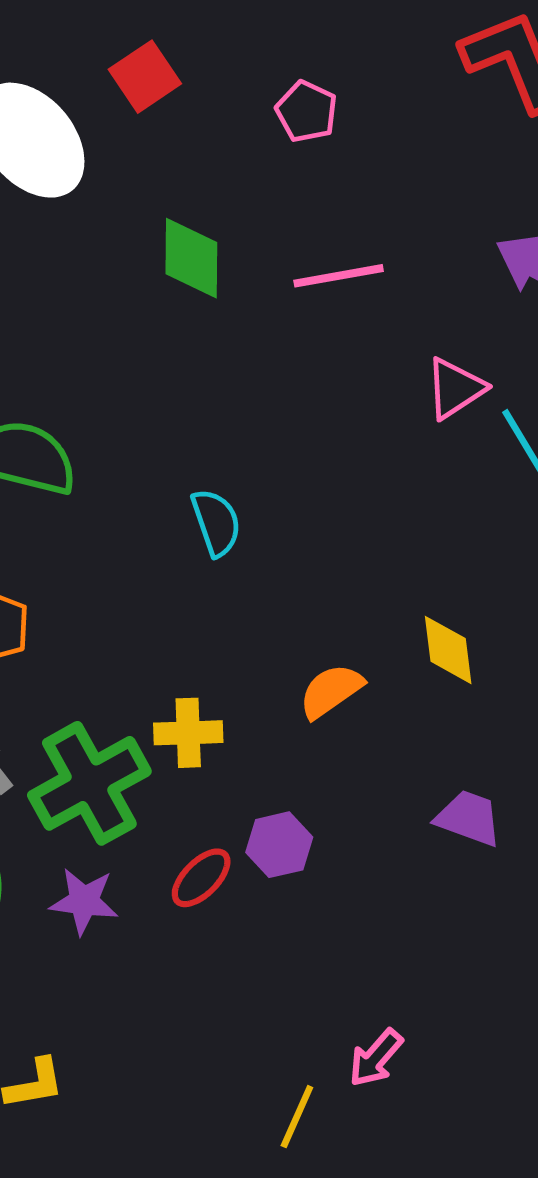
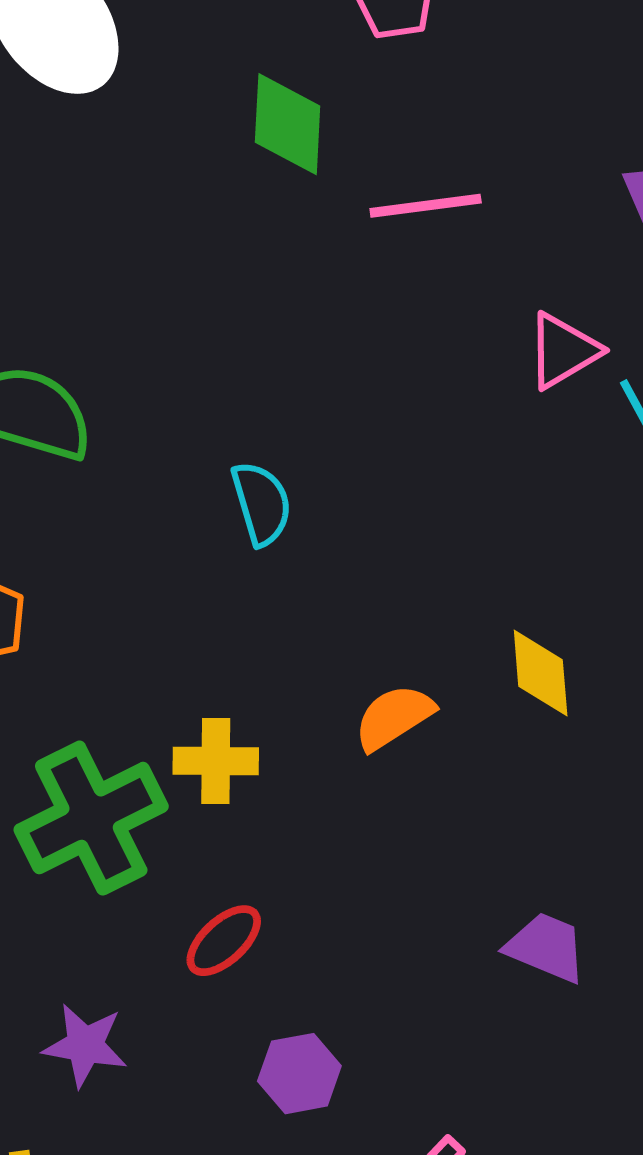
green diamond: (191, 258) -> (288, 124), moved
purple trapezoid: (469, 818) -> (546, 947), moved
purple hexagon: (279, 845) -> (299, 1074), moved
purple star: (84, 901) -> (85, 1045), moved

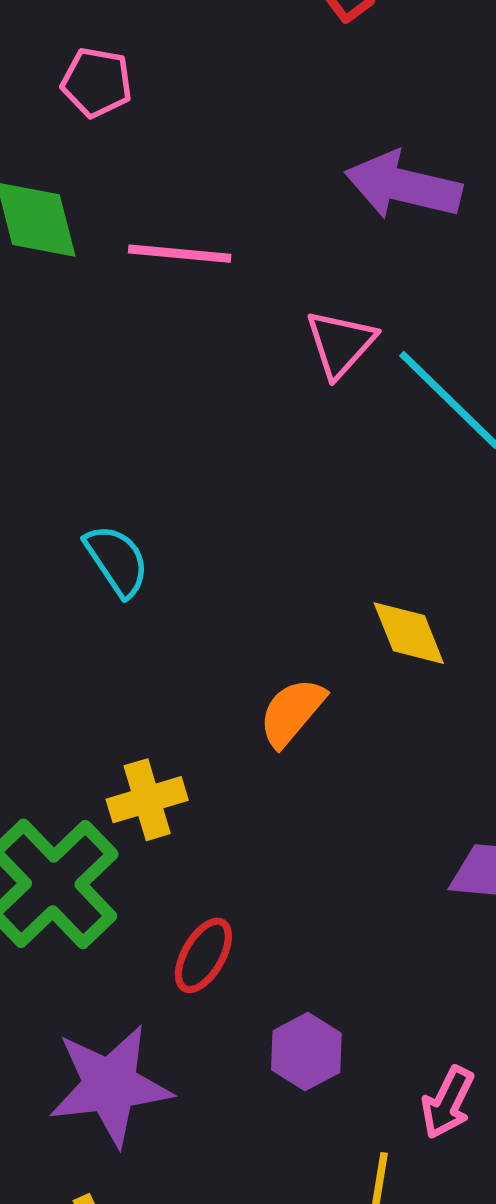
pink line: (426, 206) -> (180, 254), turned 30
purple star: (85, 1045) -> (110, 1085), size x1.6

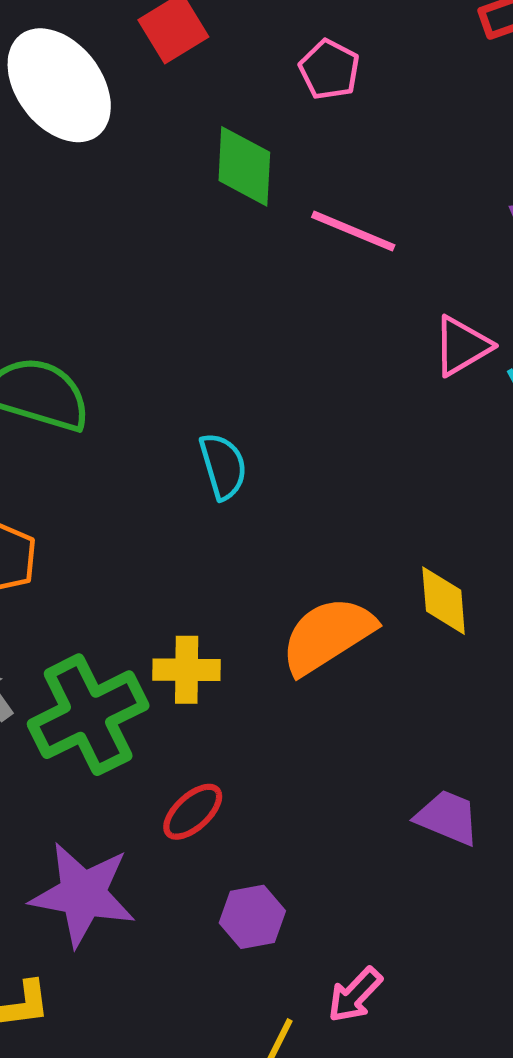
orange semicircle: (292, 712) -> (328, 635), size x1.5

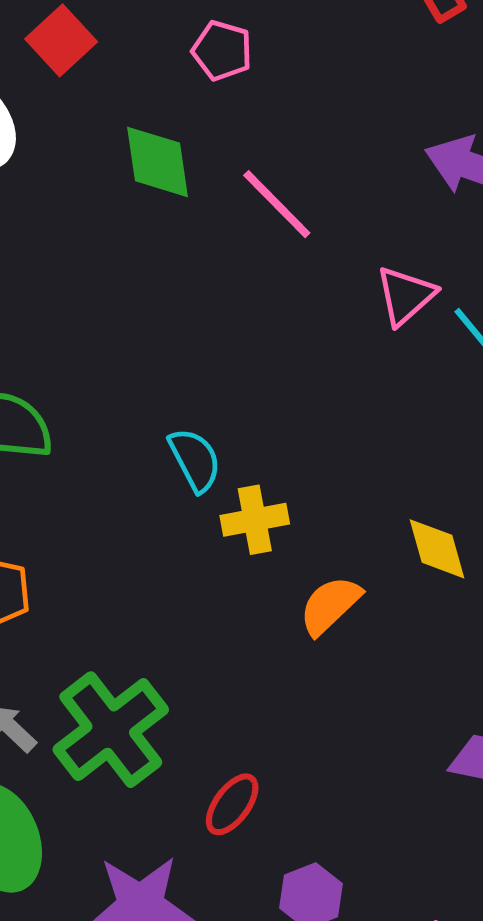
pink line: (353, 231) -> (277, 204), turned 34
orange semicircle: (328, 635) -> (330, 605), size x0.7
yellow cross: (187, 670) -> (255, 520), moved

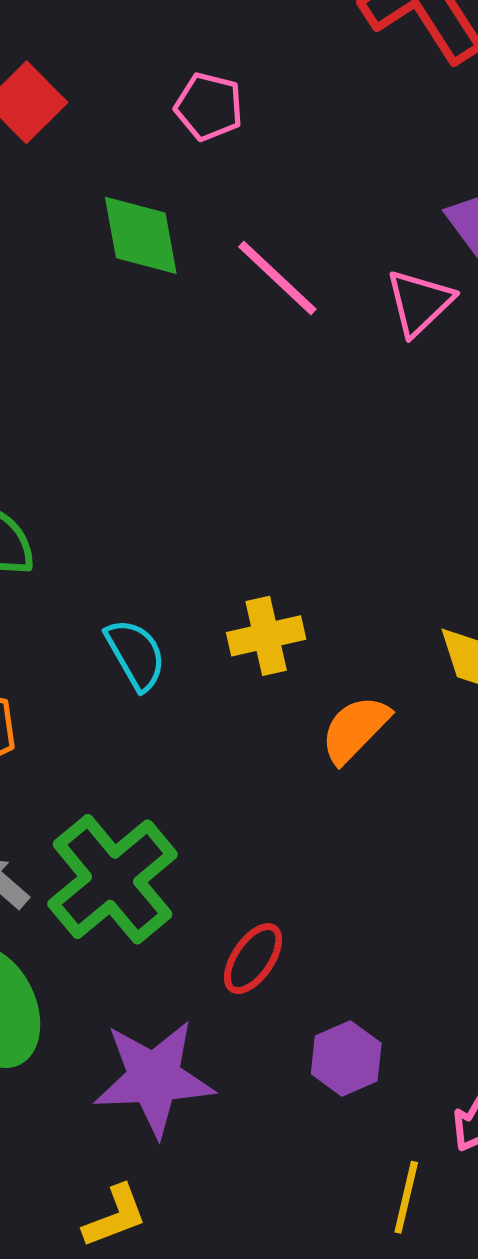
pink triangle: (405, 296) -> (419, 302), moved
cyan semicircle: (195, 460) -> (136, 654), moved

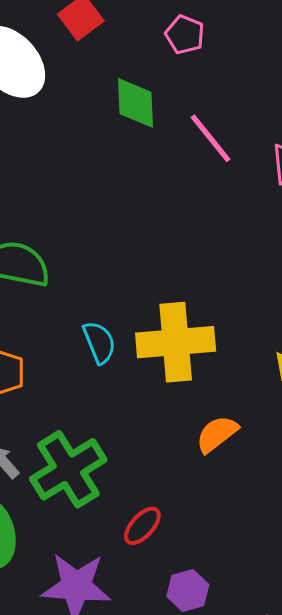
yellow cross: (266, 636) -> (176, 342), size x1.8
orange semicircle: (355, 729) -> (217, 434), moved

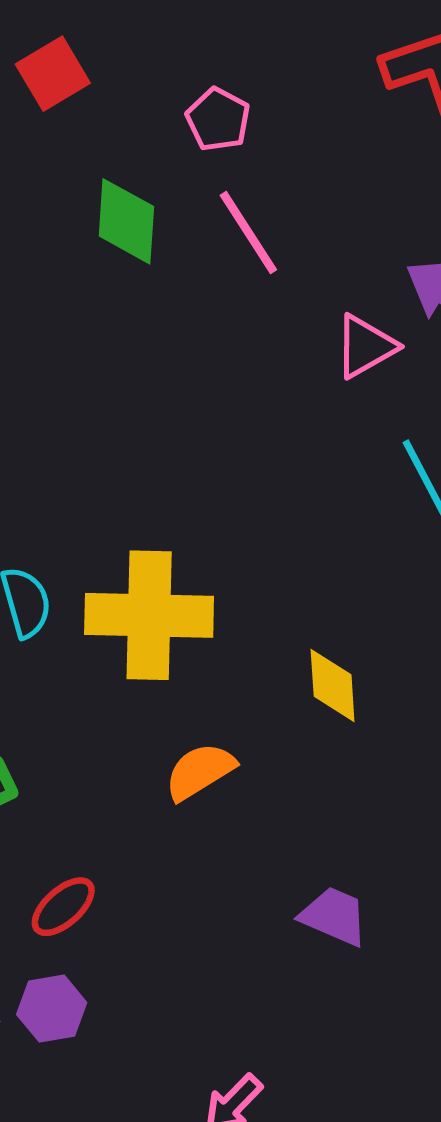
pink line: (210, 138) -> (248, 232), moved
purple hexagon: (188, 590) -> (52, 1009), moved

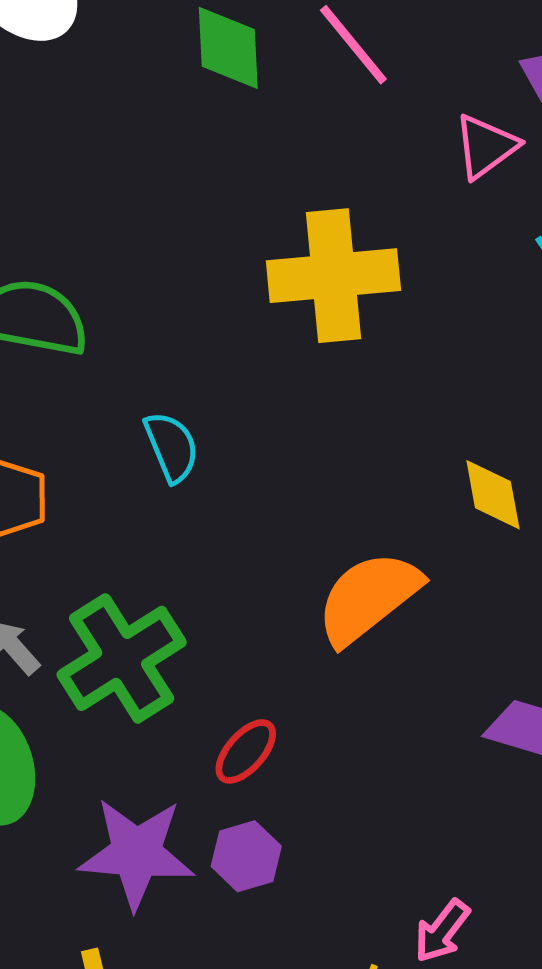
yellow cross: (149, 615) -> (333, 276), moved
orange semicircle: (200, 771) -> (368, 598), size x1.5

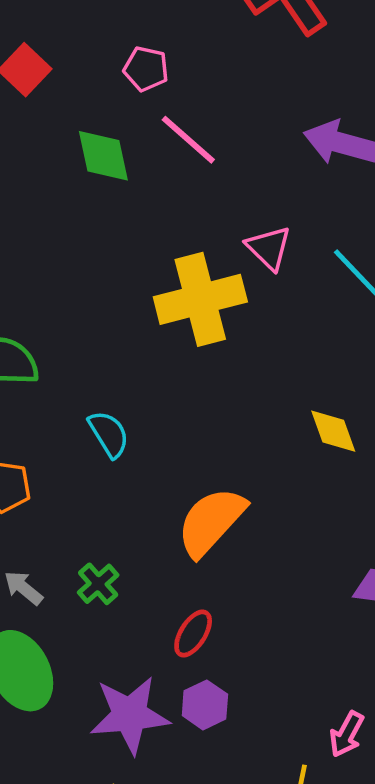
pink triangle: (486, 146) -> (269, 248), moved, turned -30
orange semicircle: (368, 598) -> (211, 522), moved
green cross: (122, 658) -> (98, 584), size x0.5

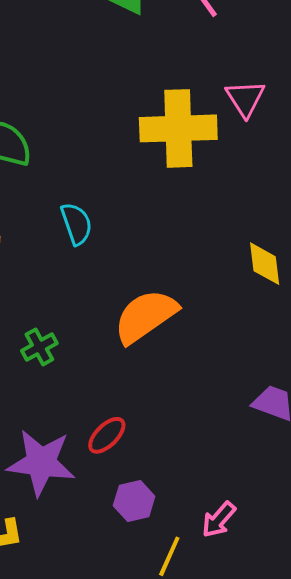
red ellipse: (193, 634) -> (107, 435), moved
purple hexagon: (205, 705) -> (134, 501), moved

